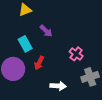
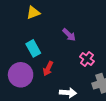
purple arrow: (46, 31) -> (69, 35), moved

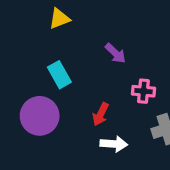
pink cross: (87, 59) -> (143, 91), turned -32
red arrow: (48, 68) -> (101, 114), moved

